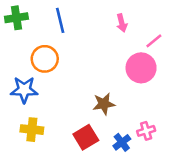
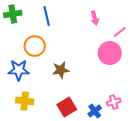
brown star: (104, 104) -> (61, 70), moved

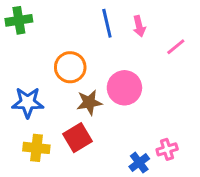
blue line: (47, 16) -> (107, 23), moved
orange circle: (35, 46) -> (70, 67), moved
pink circle: (110, 53) -> (124, 88), moved
red square: (67, 107) -> (78, 138), moved

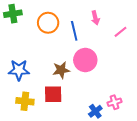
blue line: (107, 23) -> (74, 31), moved
orange circle: (70, 67) -> (48, 23), moved
red square: (78, 138) -> (53, 94), turned 30

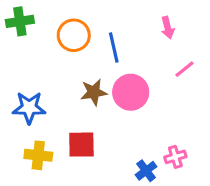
pink arrow: (95, 18) -> (168, 28), moved
pink line: (121, 32) -> (185, 69), moved
brown star: (61, 70) -> (94, 92), moved

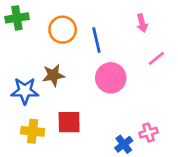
brown star: (94, 92) -> (53, 75), moved

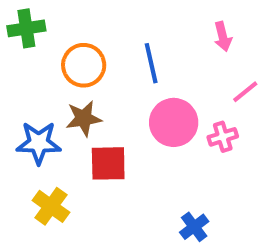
orange circle: (63, 30) -> (84, 65), moved
red square: (69, 122) -> (108, 163), moved
yellow cross: (33, 131) -> (51, 206), turned 30
pink cross: (149, 133) -> (223, 137), moved

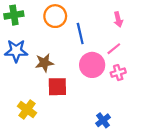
orange circle: (84, 65) -> (55, 16), moved
pink line: (245, 92) -> (114, 49), moved
blue star: (39, 143) -> (16, 51), moved

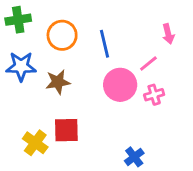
orange circle: (55, 16) -> (62, 35), moved
pink arrow: (118, 19) -> (168, 34), moved
red square: (57, 87) -> (66, 130), moved

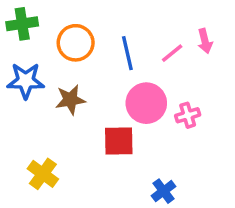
pink line: (148, 64) -> (172, 53), moved
red square: (66, 130) -> (119, 141), moved

